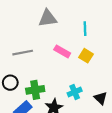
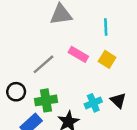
gray line: (23, 53) -> (44, 64), moved, turned -30
black triangle: (101, 98) -> (118, 100), moved

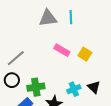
cyan line: (106, 27) -> (71, 17), moved
gray line: (44, 64) -> (16, 58), moved

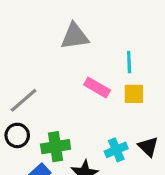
cyan line: (71, 17) -> (129, 62), moved
yellow square: (85, 54) -> (134, 94), turned -32

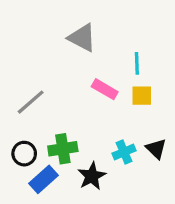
gray triangle: (75, 36) -> (82, 38), turned 36
black circle: (17, 135) -> (24, 154), moved

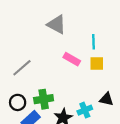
black triangle: (156, 149) -> (106, 99), turned -32
cyan cross: (124, 152) -> (85, 110), moved

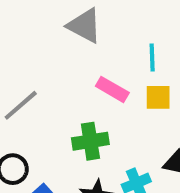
green cross: (44, 99) -> (90, 141), moved

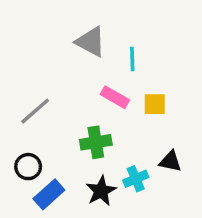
cyan line: (152, 57) -> (132, 59), moved

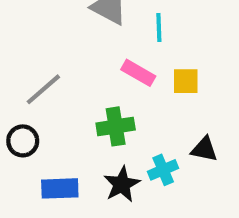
black circle: (28, 167) -> (23, 141), moved
blue rectangle: (49, 194) -> (60, 188), turned 40

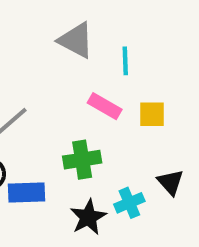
black triangle: (204, 149) -> (171, 182), turned 36
blue rectangle: (60, 188) -> (27, 192), moved

